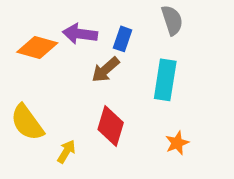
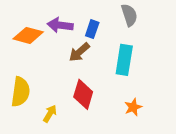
yellow semicircle: (27, 123) -> (20, 92), turned -136

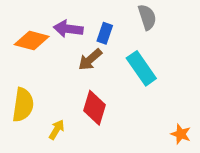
cyan rectangle: (124, 60) -> (141, 68), turned -44
orange star: (133, 107) -> (181, 134), moved, turned -30

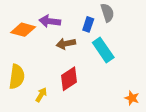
blue rectangle: (105, 33) -> (88, 24), moved
brown arrow: (90, 60) -> (66, 44), turned 30
red diamond: (95, 108) -> (69, 79), turned 40

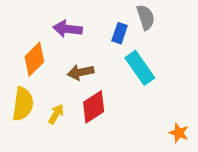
orange diamond: (23, 30) -> (34, 59), moved, turned -60
brown arrow: (66, 44) -> (81, 72), moved
yellow arrow: (41, 95) -> (56, 114), moved

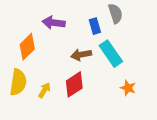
blue rectangle: (120, 33) -> (95, 26), turned -35
brown arrow: (81, 72) -> (81, 55), moved
orange star: (179, 133) -> (128, 88), moved

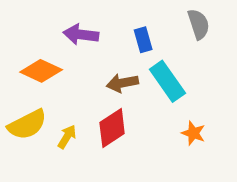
gray semicircle: (115, 13) -> (199, 24), moved
orange diamond: (27, 47) -> (41, 71), turned 70
yellow semicircle: (18, 82) -> (27, 125), turned 55

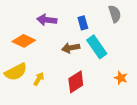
red diamond: (112, 128) -> (76, 82), moved
orange star: (193, 133) -> (121, 78), moved

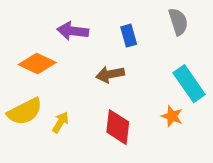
cyan rectangle: (97, 47) -> (189, 84), moved
orange star: (121, 78) -> (172, 116), moved
red diamond: (76, 82) -> (118, 127), turned -50

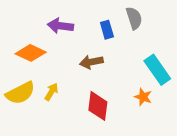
gray semicircle: (178, 22) -> (134, 18), moved
yellow arrow: (60, 122) -> (51, 92), moved

